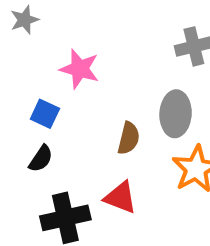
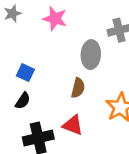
pink star: (80, 69) -> (55, 19), moved
gray ellipse: (176, 114) -> (91, 55), moved

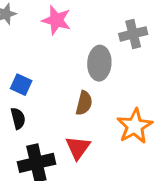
black semicircle: (23, 101) -> (18, 118), turned -48
red triangle: (73, 125) -> (78, 148), turned 45

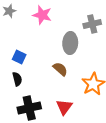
brown semicircle: (84, 103) -> (60, 69), turned -63
red triangle: (78, 148) -> (64, 107), moved

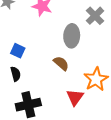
gray cross: (92, 24) -> (95, 16), turned -30
red triangle: (64, 107) -> (75, 97), moved

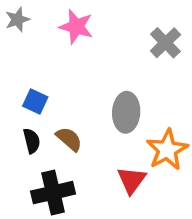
gray ellipse: (72, 36) -> (126, 112), moved
brown semicircle: (61, 63) -> (69, 139), moved

